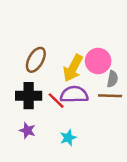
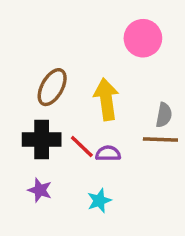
pink circle: (98, 61) -> (143, 38), moved
yellow arrow: (73, 68) -> (106, 99), turned 144
purple semicircle: (74, 95) -> (108, 153), moved, size x0.6

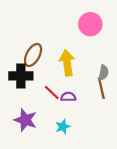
black cross: (42, 139) -> (21, 76), moved
brown line: (160, 139) -> (101, 88), turned 75
purple star: (40, 190) -> (25, 120), size x1.5

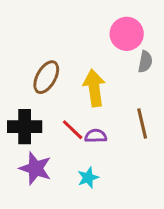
gray semicircle: (104, 73) -> (145, 62), moved
black cross: (21, 76) -> (25, 127), moved

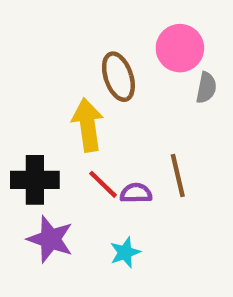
brown ellipse: (46, 77) -> (118, 77), moved, turned -48
yellow arrow: (94, 88) -> (88, 125), moved
brown line: (142, 124) -> (178, 176), moved

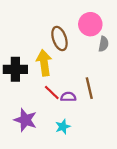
black cross: (35, 180) -> (15, 69), moved

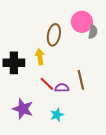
brown ellipse: (59, 38) -> (54, 35), turned 30
gray semicircle: (104, 44) -> (93, 32), moved
yellow arrow: (44, 63) -> (40, 57), size x0.7

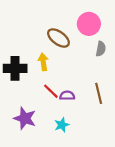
gray semicircle: (93, 32) -> (101, 49), moved
brown ellipse: (54, 35) -> (58, 38), turned -65
brown line: (81, 80) -> (99, 93), moved

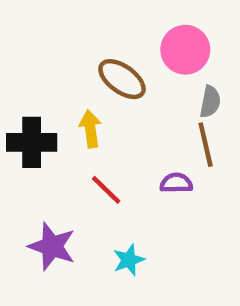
brown line: (99, 93) -> (206, 145), moved
purple semicircle: (67, 96) -> (176, 183), moved

